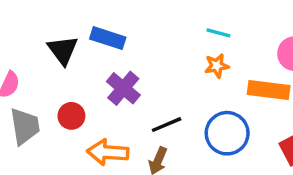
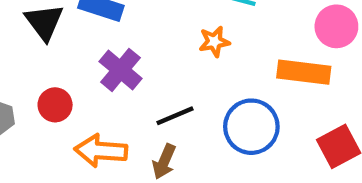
orange star: (217, 66) -> (214, 42), moved

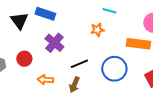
orange arrow: (101, 151) -> (45, 80), size x0.7

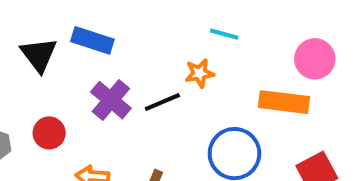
black line: (79, 64) -> (162, 102), moved

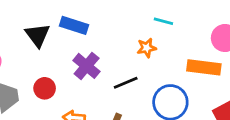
black line: (162, 102) -> (126, 83), moved

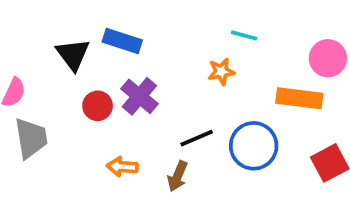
black line: (126, 83) -> (197, 138), moved
red circle: (45, 88) -> (98, 106), moved

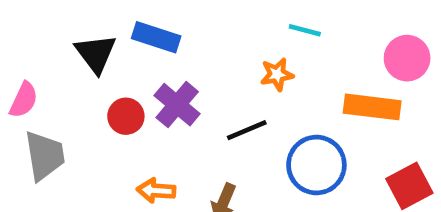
black line: (197, 138) -> (247, 130), moved

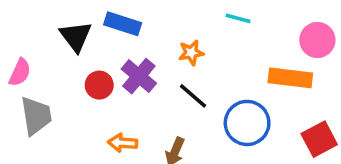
orange star: (277, 74) -> (191, 53), moved
black line: (247, 130) -> (193, 96), turned 64

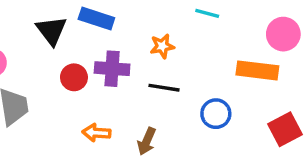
purple cross: (139, 76) -> (112, 69), turned -36
black line: (193, 96) -> (164, 88), turned -32
blue circle: (247, 123) -> (216, 114), size x0.7

